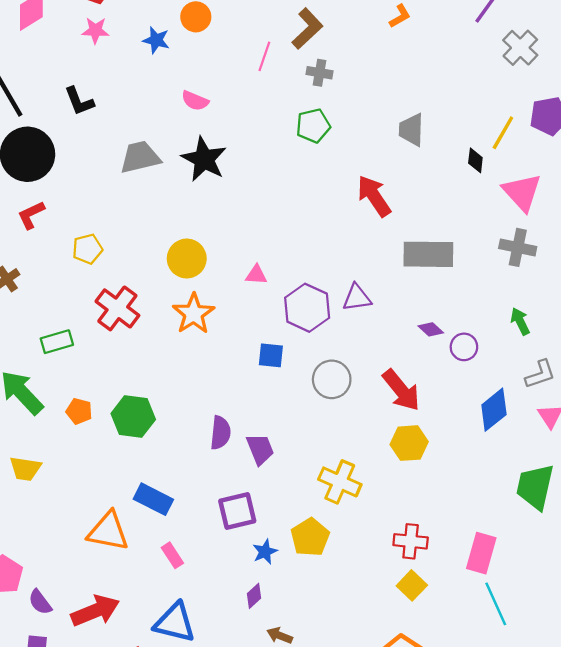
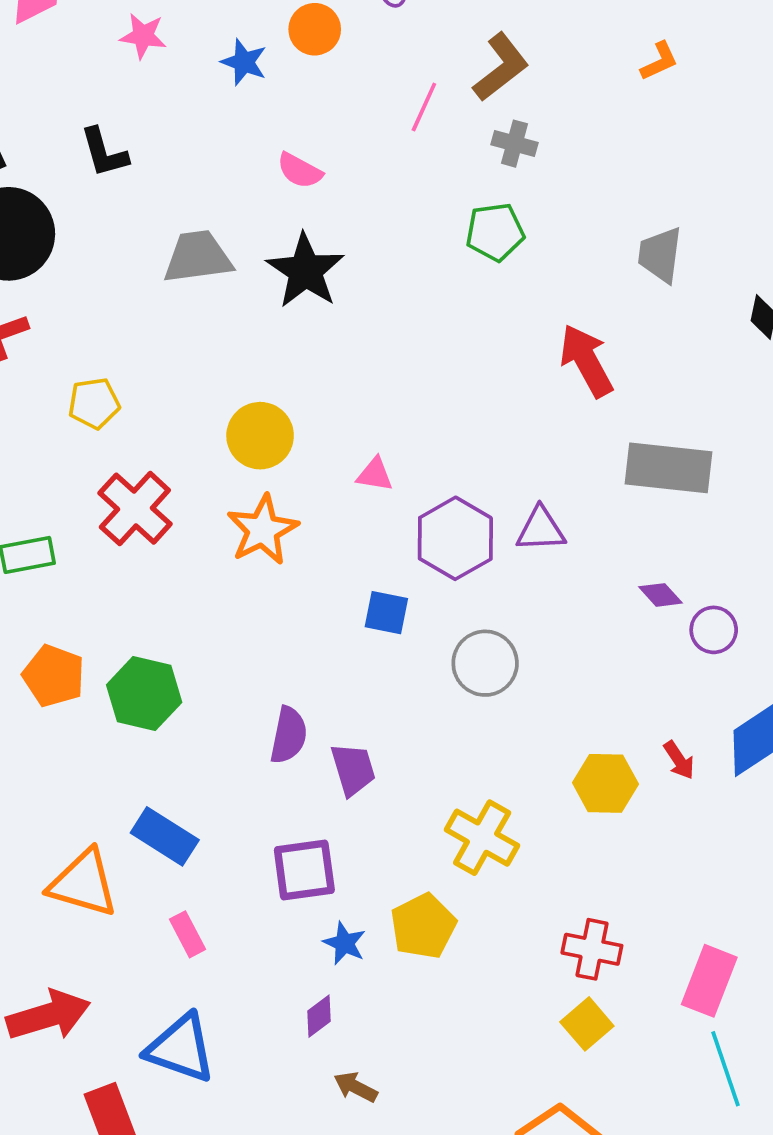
red arrow: (401, 390) -> (679, 760), moved, size x0.5
orange pentagon: (79, 411) -> (54, 676), size x1.4
blue star: (265, 552) -> (345, 943), turned -30

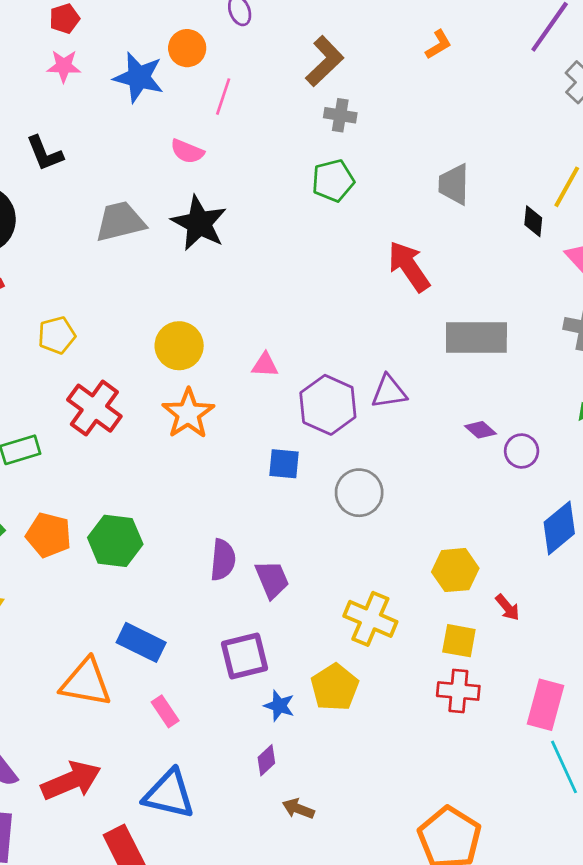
blue star: (244, 62) -> (139, 77), size x1.5
pink line: (424, 107) -> (223, 97), moved
red arrow: (679, 760) -> (507, 607), moved
yellow square: (587, 1024) -> (459, 641), moved, turned -33

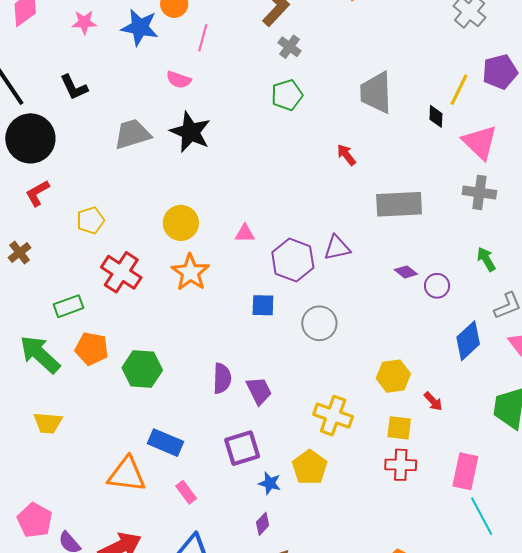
gray cross: (340, 115) -> (290, 47), turned 30
gray trapezoid: (454, 184) -> (376, 93), size x1.4
red arrow: (409, 266) -> (346, 155), size x0.6
orange pentagon: (49, 535) -> (92, 349), moved

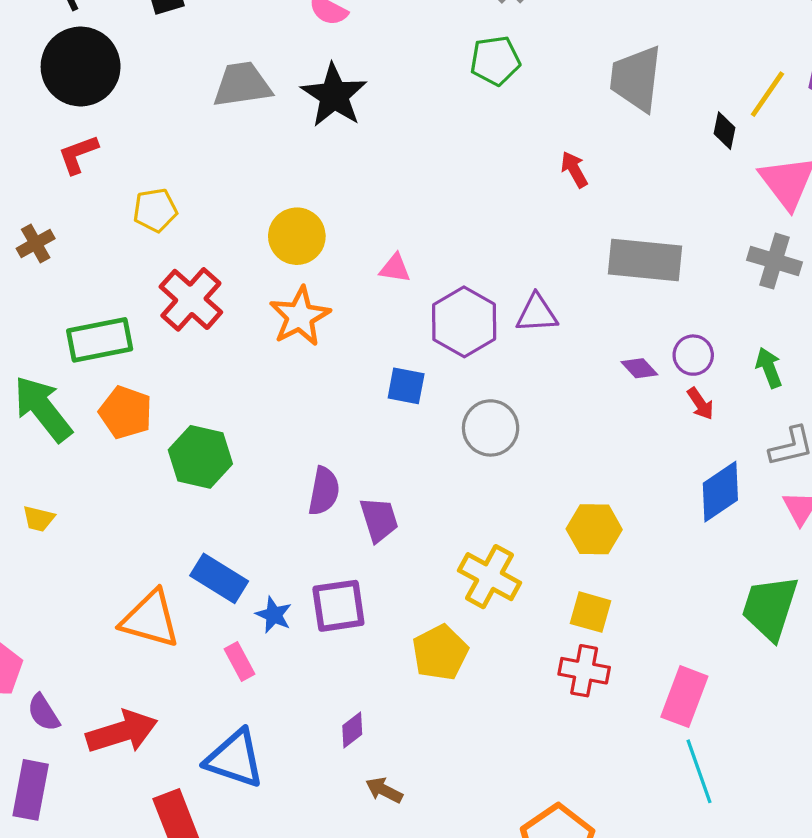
purple circle: (437, 286) -> (693, 355), moved
green rectangle: (69, 306) -> (100, 340), size x1.4
red arrow: (433, 401) -> (700, 404), moved
yellow trapezoid: (48, 423) -> (39, 519), size x0.7
blue star: (270, 483) -> (274, 615), moved

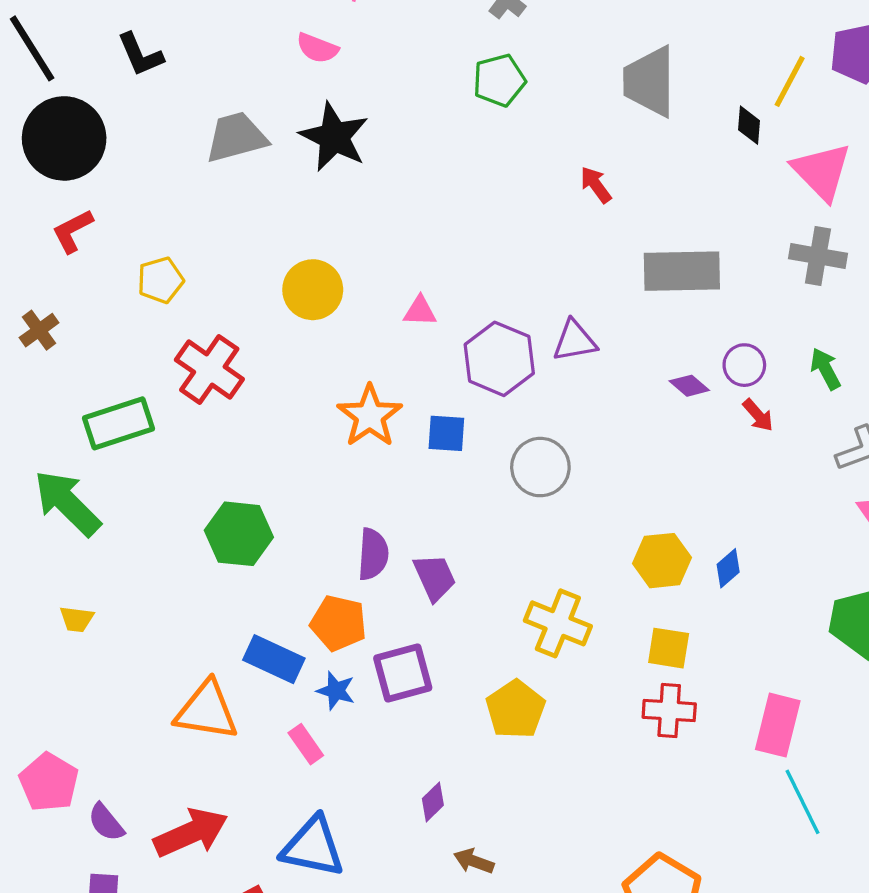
orange star: (300, 316) -> (370, 416), moved
orange pentagon: (126, 412) -> (338, 623), moved
blue diamond: (720, 492) -> (728, 568), moved, size x0.6

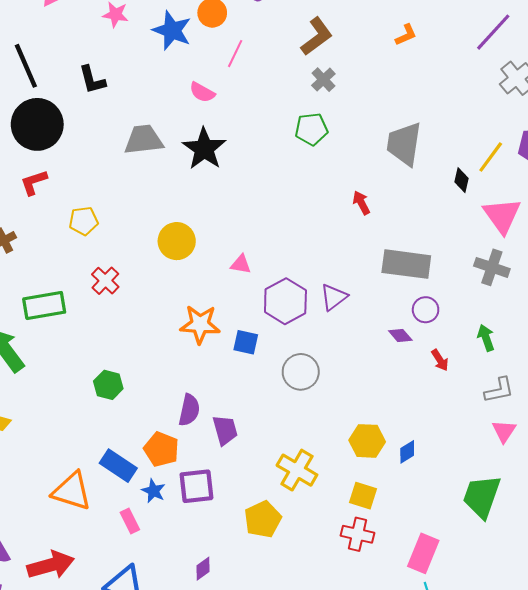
purple triangle: (575, 341) -> (334, 297), turned -36
purple circle: (744, 365) -> (426, 310), moved
red cross: (209, 369) -> (105, 281), size x0.7
orange star: (370, 416) -> (200, 324), turned 30
green hexagon: (239, 534) -> (108, 385), size x0.7

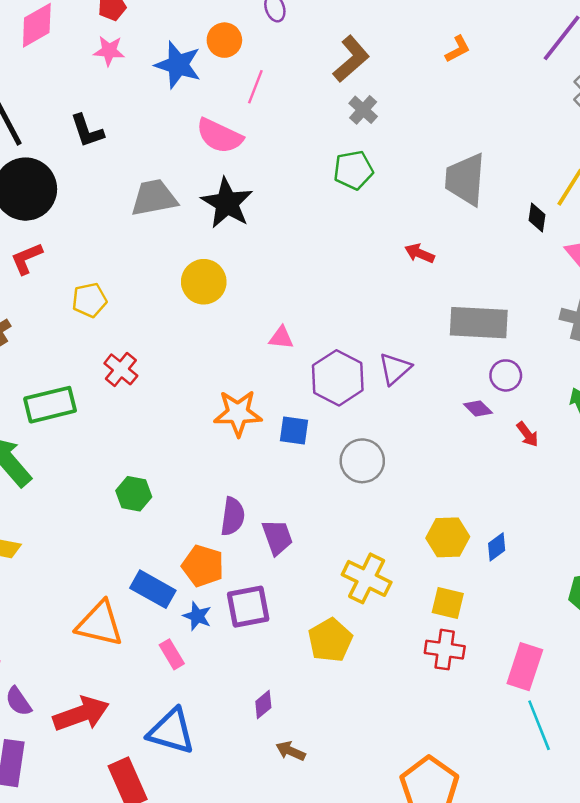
pink semicircle: (202, 92) -> (219, 136), size x1.5
red arrow: (361, 203) -> (419, 253), turned -35
yellow circle: (177, 241) -> (204, 282), moved

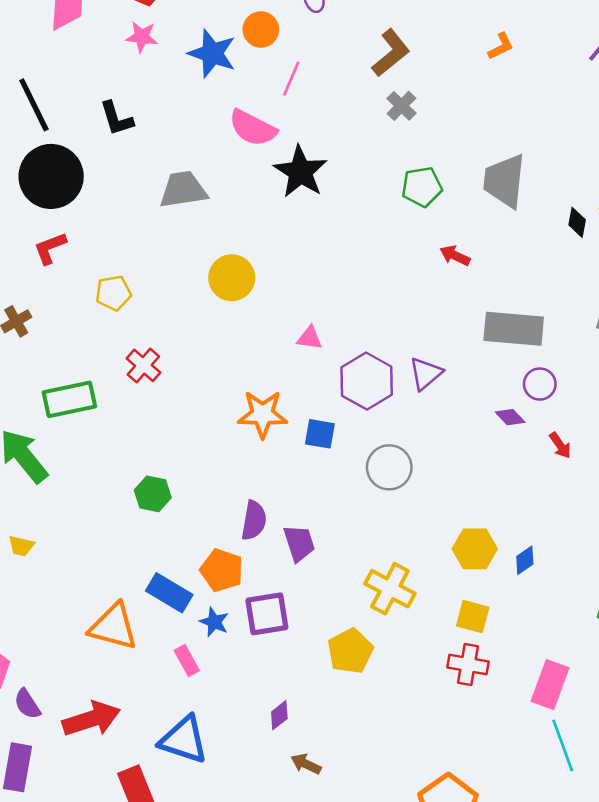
green pentagon: (353, 170) -> (422, 187), moved
black star: (227, 203) -> (300, 172), moved

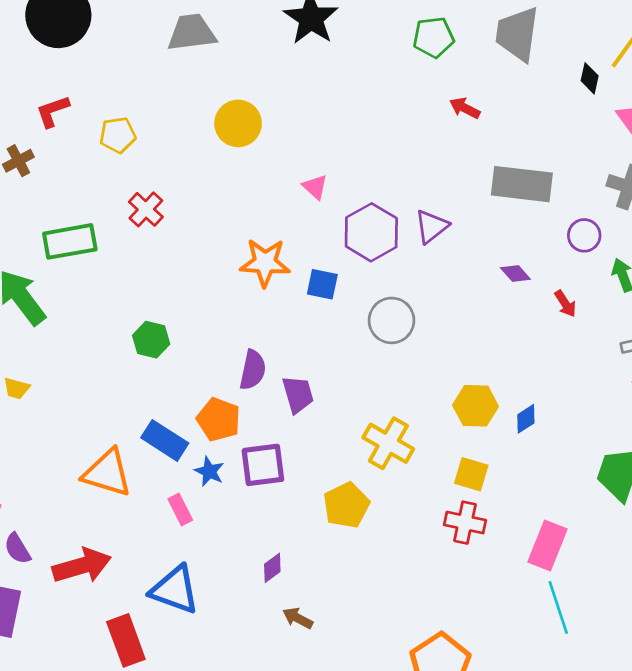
red L-shape: (50, 248) -> (53, 111), moved
pink triangle: (310, 338) -> (315, 187), turned 32
purple circle: (540, 384) -> (584, 235), moved

